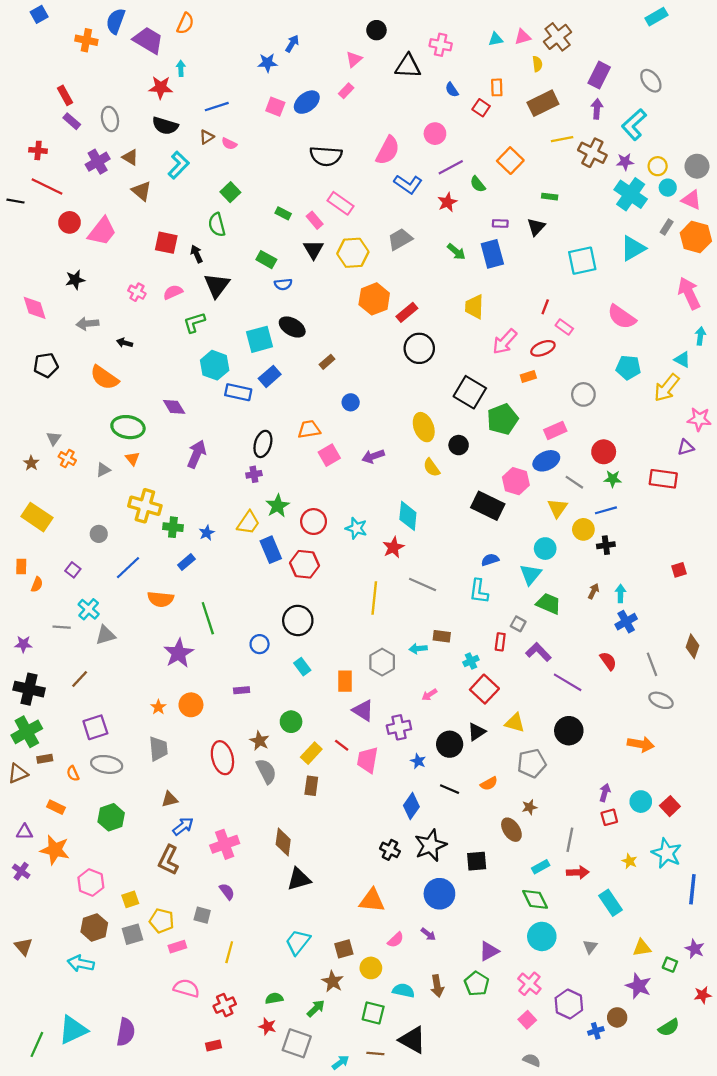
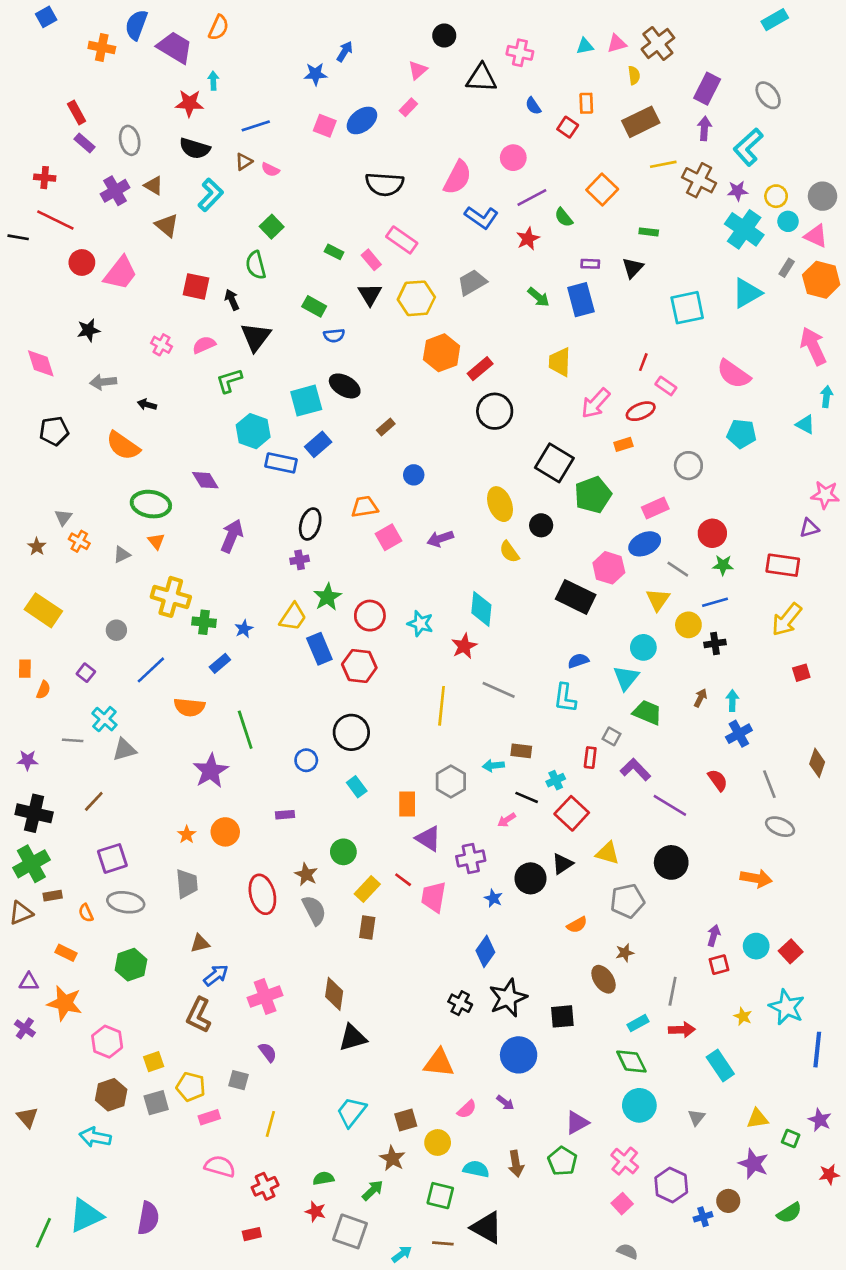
yellow arrow: (667, 388) -> (787, 620), moved
black line: (450, 789) -> (527, 797), moved

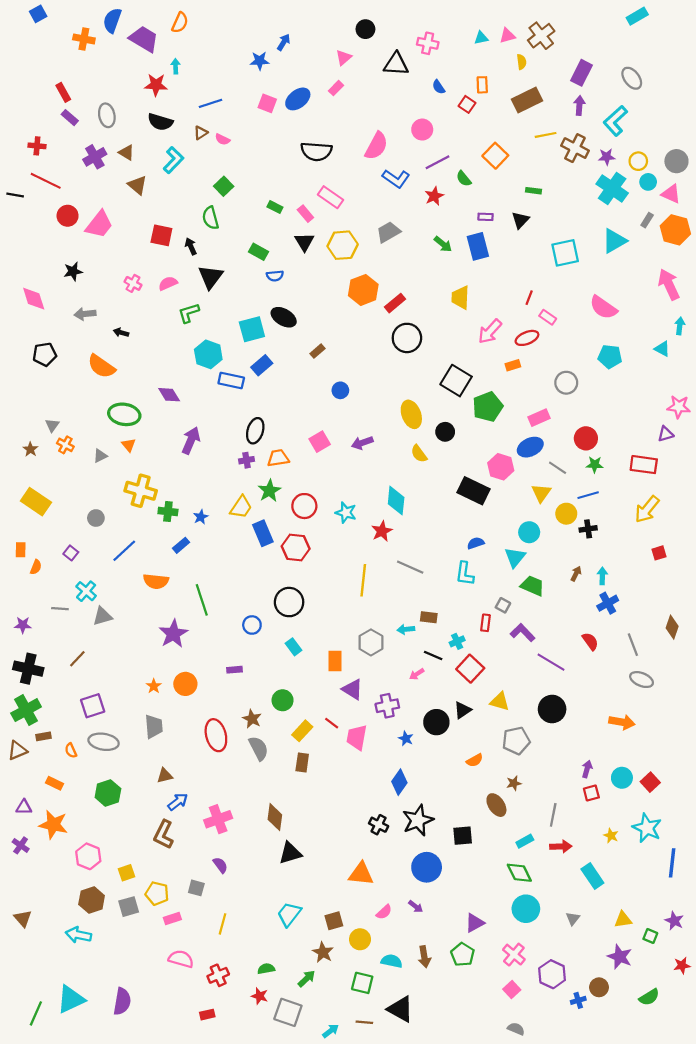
orange trapezoid: (365, 507) -> (278, 458), moved

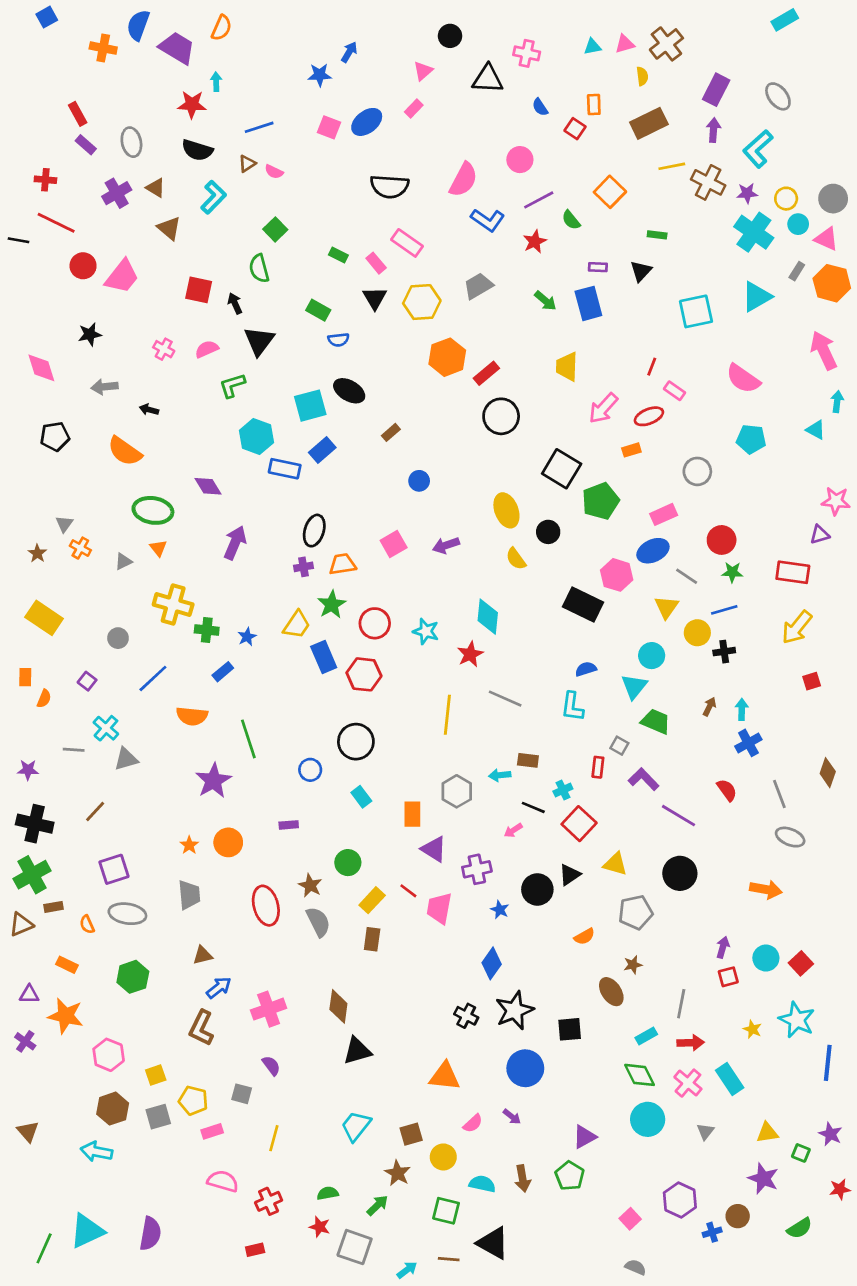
pink cross: (514, 955) -> (688, 1083), moved

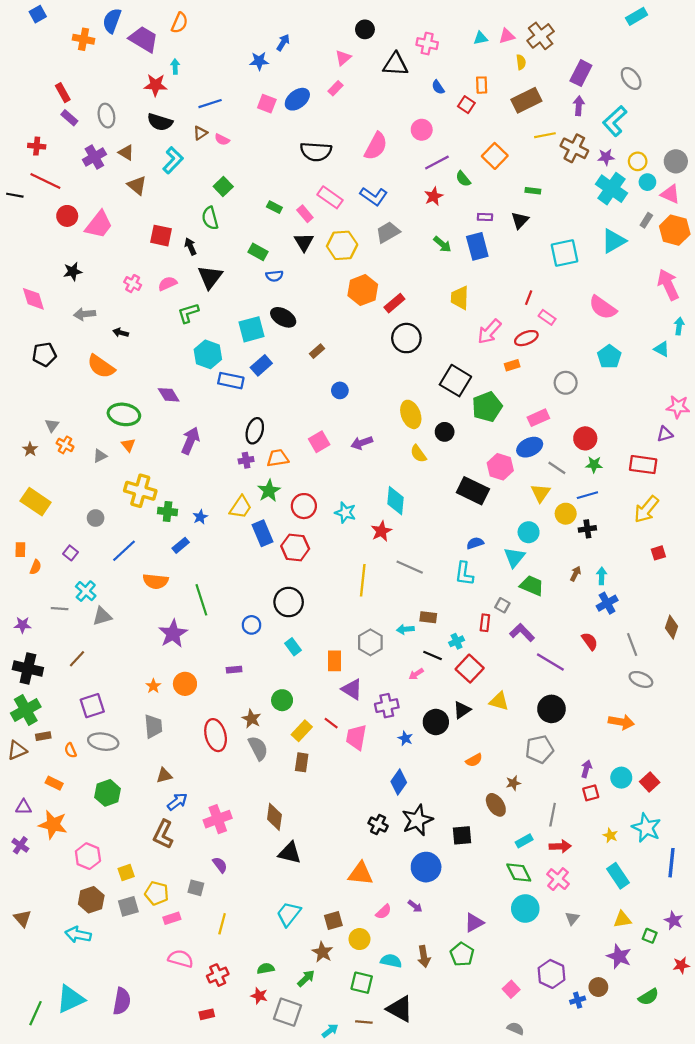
blue L-shape: (488, 220) -> (374, 196), moved
cyan pentagon: (751, 439) -> (609, 357), turned 30
gray pentagon: (636, 912) -> (539, 749), moved
black triangle: (357, 1051) -> (290, 853), turned 30
cyan rectangle: (730, 1079) -> (618, 876), moved

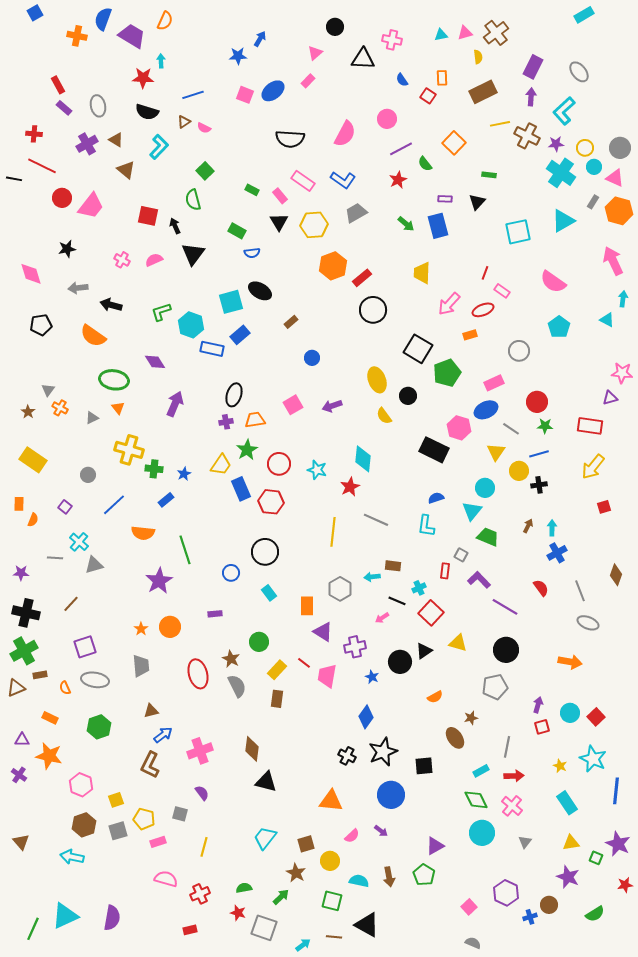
green L-shape: (188, 313) -> (161, 312), moved
black arrow: (121, 333) -> (111, 305), size x1.5
purple star: (674, 920) -> (618, 844), size x1.4

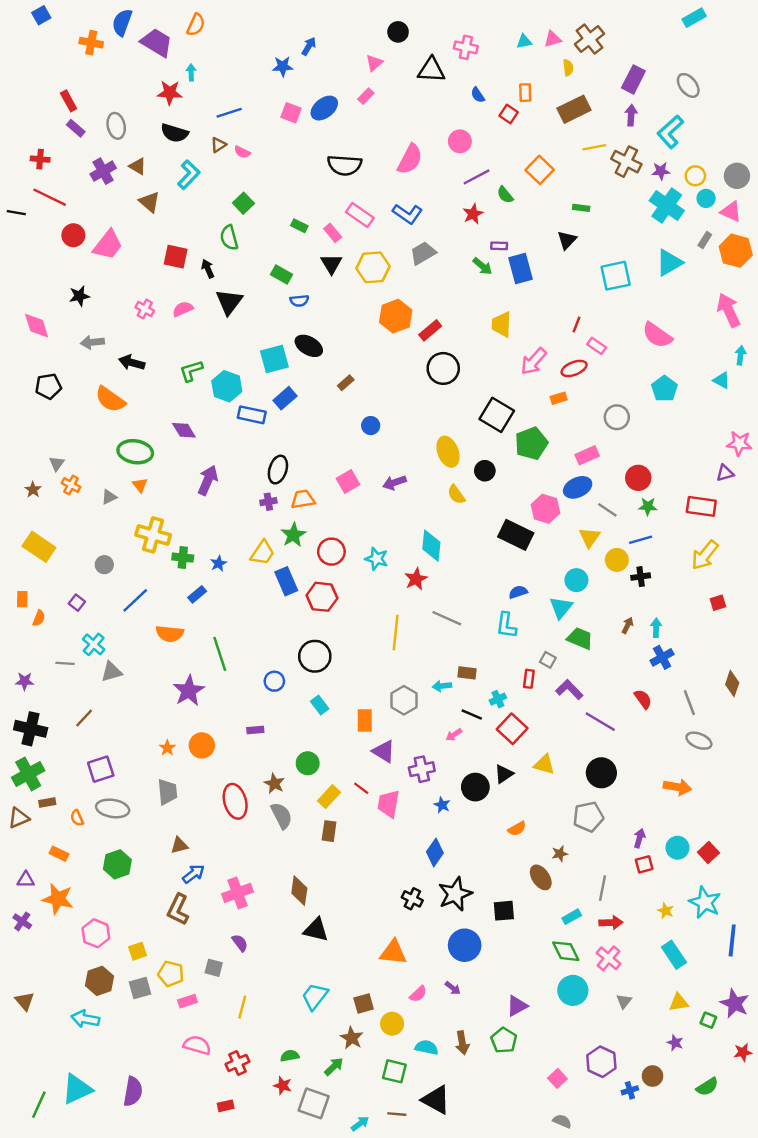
purple rectangle: (445, 199) -> (499, 246), moved
purple star: (568, 877) -> (675, 1043), size x0.6

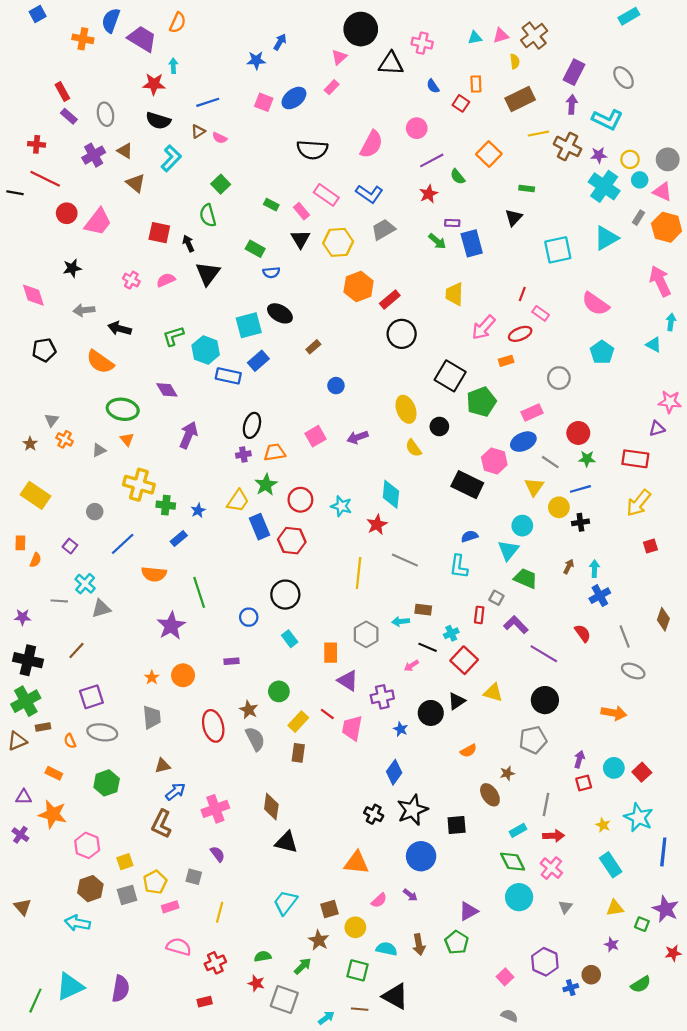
black circle: (398, 32) -> (361, 29), size x1.8
cyan L-shape: (670, 132) -> (607, 120), turned -112
yellow pentagon: (171, 974) -> (155, 882), turned 30

